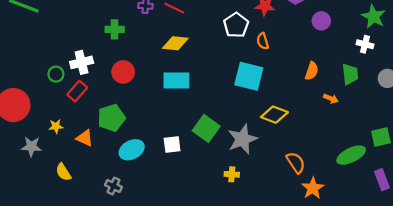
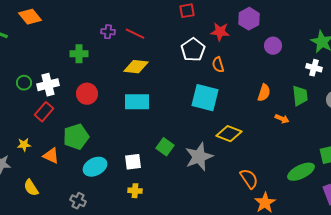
green circle: (56, 74) -> (24, 83), moved
green square: (206, 128) -> (165, 147), size x0.7
yellow cross: (232, 174) -> (135, 191), moved

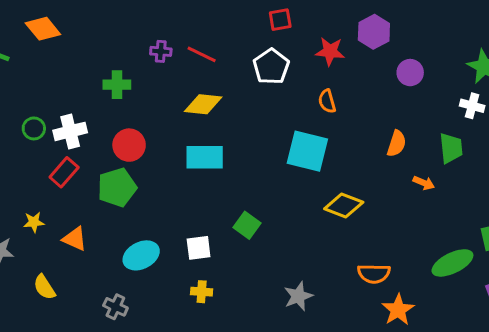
white pentagon: (193, 50) -> (271, 66), moved
green pentagon: (76, 137) -> (117, 187), moved
gray star: (199, 157) -> (298, 296), moved, size x0.7
orange semicircle: (249, 179) -> (374, 274), turned 125

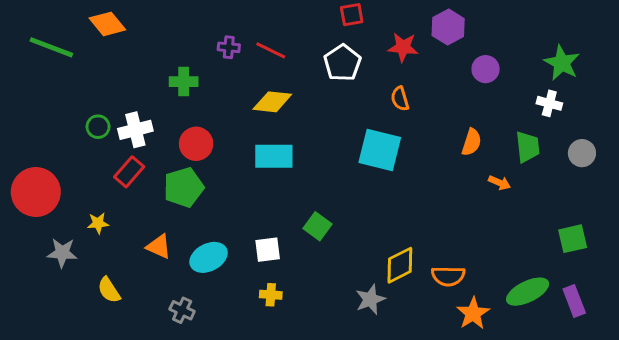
yellow diamond: (344, 206) -> (400, 265), moved, turned -48
orange triangle: (75, 239) -> (159, 246), moved
green ellipse: (452, 263) -> (528, 292), moved

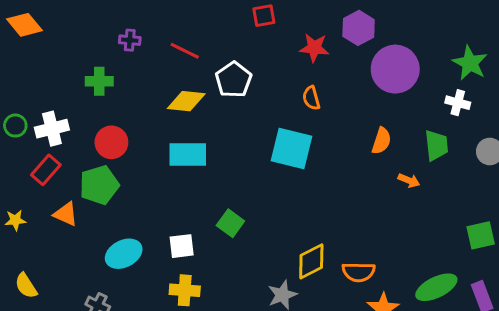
purple cross: (229, 47) -> (130, 40), moved
white pentagon: (342, 63) -> (233, 80), moved
purple circle: (486, 69) -> (395, 69), size x1.8
orange triangle: (159, 246) -> (66, 214), moved
yellow cross: (271, 295) -> (185, 290), size x1.4

